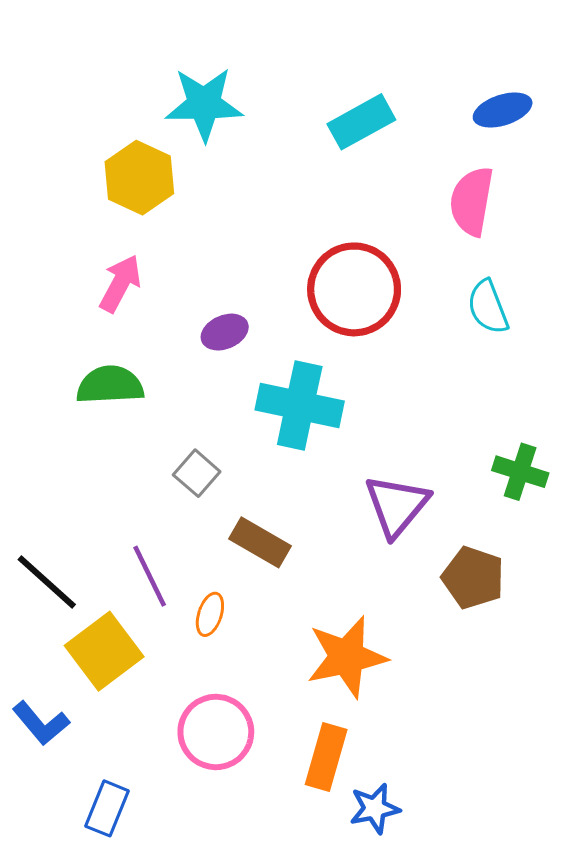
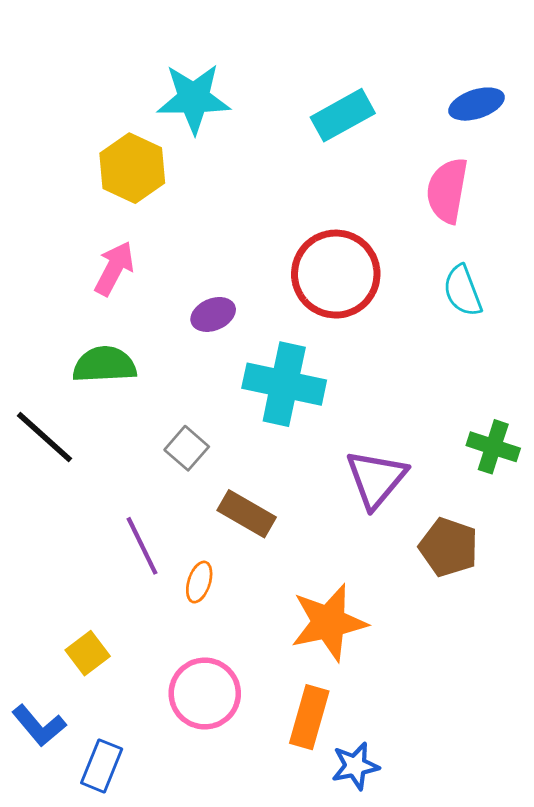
black line: (47, 582) -> (44, 437), moved
yellow square: (104, 651) -> (88, 653), moved, size x0.6
blue L-shape: (41, 723) -> (39, 726), moved

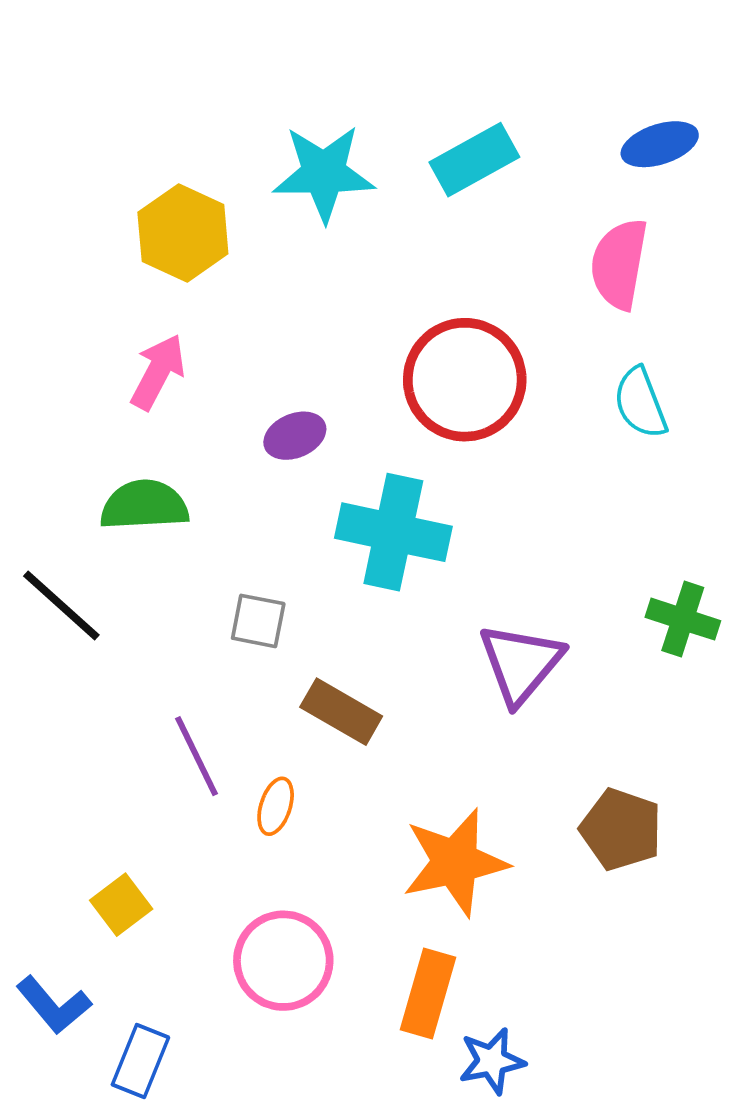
cyan star: (194, 98) -> (324, 173), moved
gray square: (187, 448) -> (258, 621), turned -30
brown pentagon: (449, 547) -> (621, 829), moved

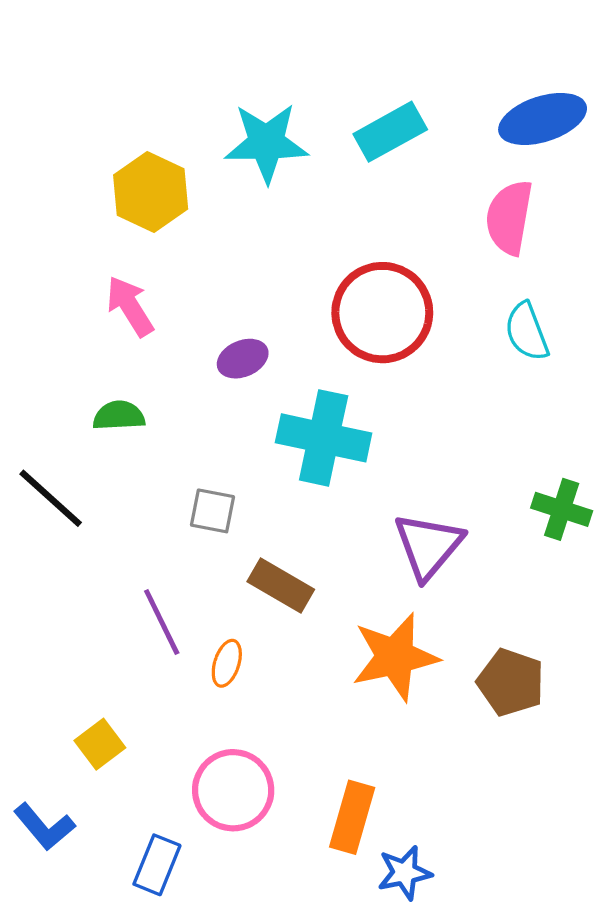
blue ellipse: (660, 144) -> (543, 119), size x1.4
pink arrow: (158, 372) -> (130, 306), turned -60
green semicircle: (144, 505) -> (119, 416), size x0.7
orange star: (455, 862) -> (395, 657), moved
blue rectangle: (140, 1061) -> (157, 865), moved

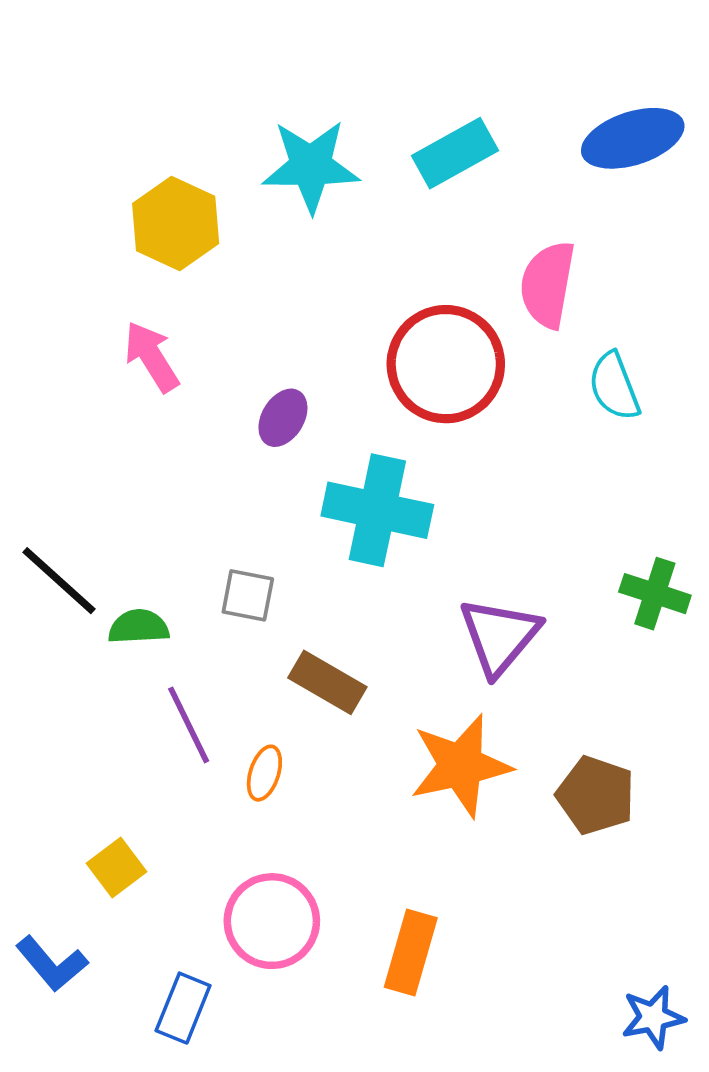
pink semicircle: (509, 217) -> (548, 285), moved
purple ellipse: (243, 359) -> (283, 418), turned -36
green semicircle: (119, 416) -> (139, 627), moved
blue star: (405, 873) -> (653, 1017), moved

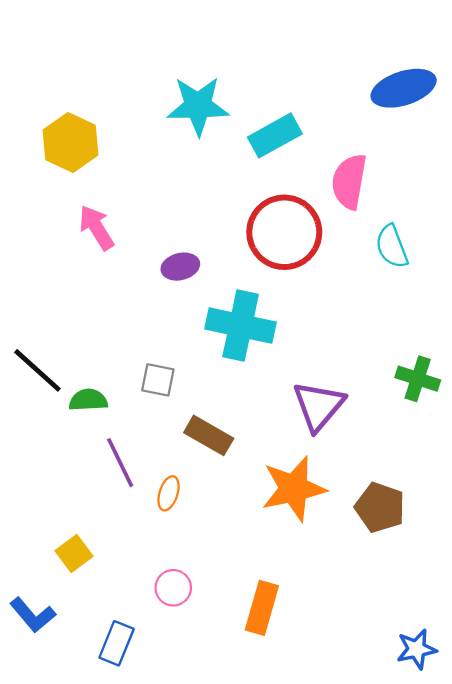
cyan rectangle: (455, 153) -> (275, 135), moved
yellow hexagon: (176, 223) -> (70, 143), moved
purple ellipse: (283, 418) -> (180, 267), turned 45
pink circle: (272, 921) -> (173, 588), size x0.6

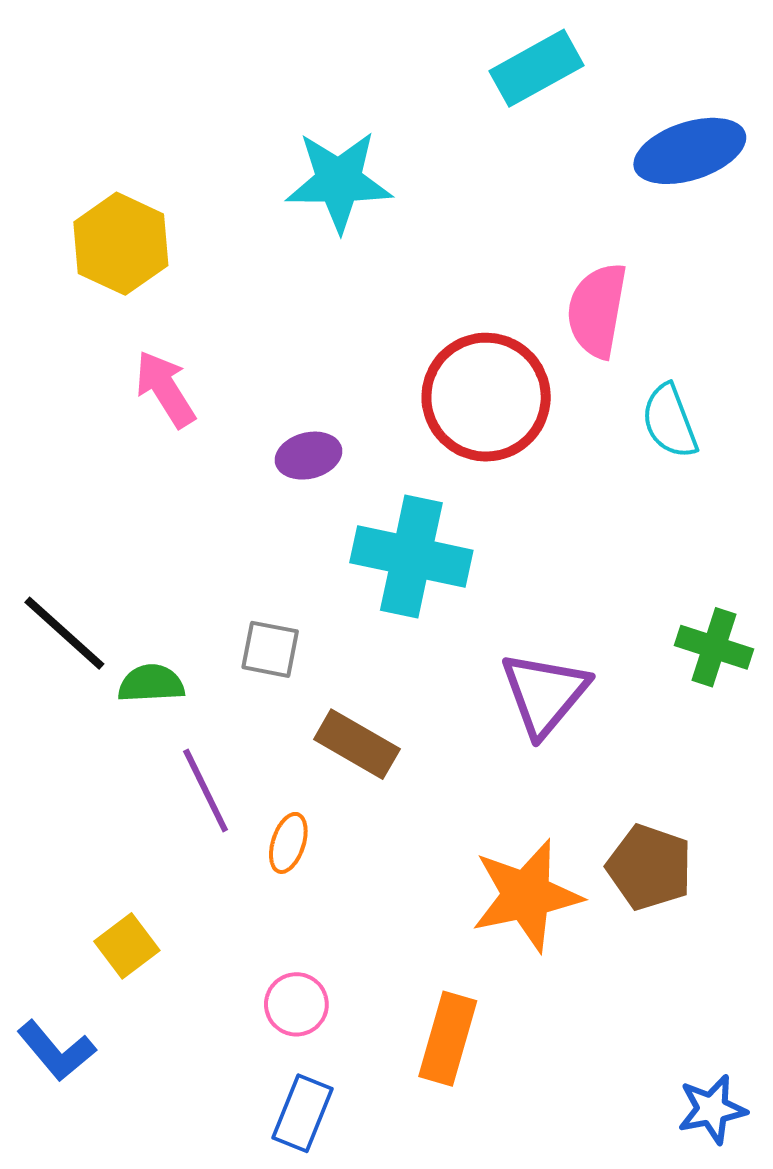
cyan rectangle: (275, 135) -> (536, 68), moved
orange star: (294, 489) -> (526, 895), moved
blue rectangle: (117, 643) -> (302, 1113), moved

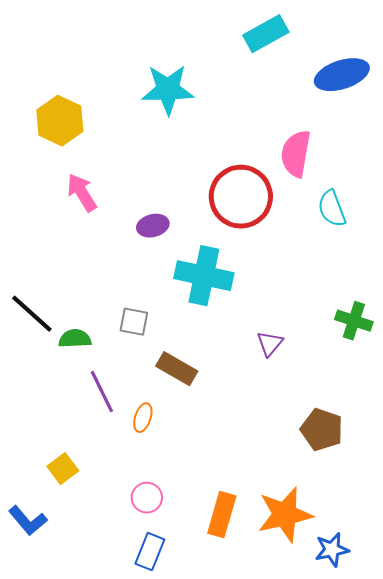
purple triangle: (545, 694) -> (270, 344), size x0.6
orange star: (526, 895) -> (285, 515), moved
blue star: (712, 1109) -> (332, 550), moved

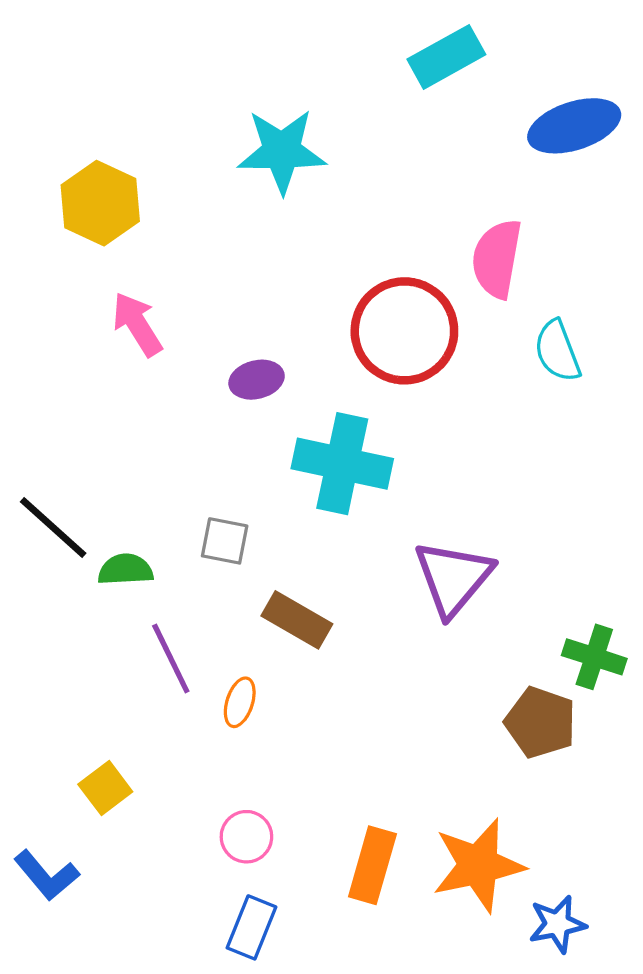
green cross: (354, 321) -> (594, 657), moved
purple triangle: (270, 344) -> (453, 578), size x1.8

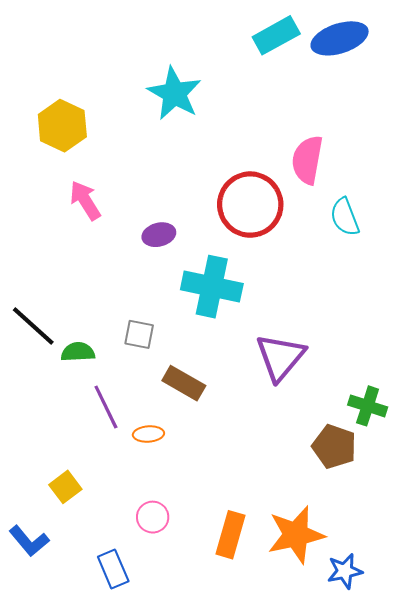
blue ellipse: (574, 126) -> (340, 38), moved
cyan star: (282, 151) -> (174, 93), turned 30
orange ellipse: (240, 702) -> (148, 434), turned 68
blue rectangle: (251, 927) -> (113, 569), moved, turned -45

